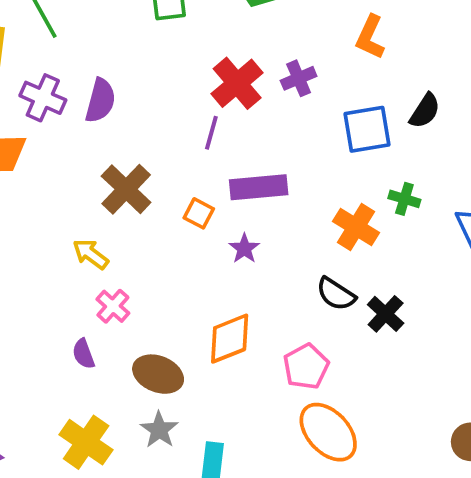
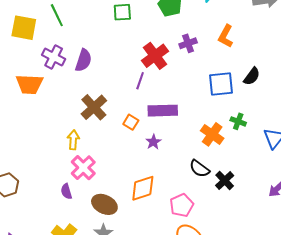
purple cross: (299, 78) -> (188, 43), moved
yellow arrow: (91, 254) -> (73, 140), turned 54
pink cross: (113, 306) -> (83, 168), size x1.4

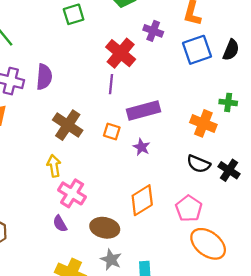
purple cross: (188, 43) -> (153, 31), turned -36
blue square: (221, 84) -> (197, 50), moved

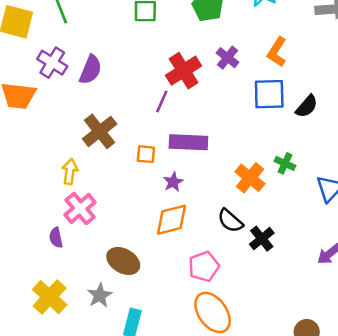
orange square: (112, 132) -> (146, 154), turned -30
orange diamond: (142, 200) -> (171, 220), moved
brown ellipse: (105, 228) -> (123, 261), moved

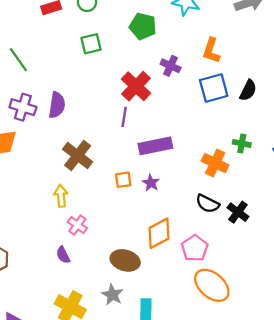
orange square: (146, 154) -> (123, 180), moved
pink cross: (80, 209) -> (77, 225), size x0.7
orange diamond: (171, 220) -> (159, 233), moved

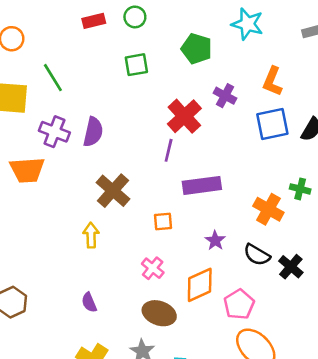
purple star: (151, 183) -> (215, 241), moved
pink cross: (77, 225) -> (153, 268), moved

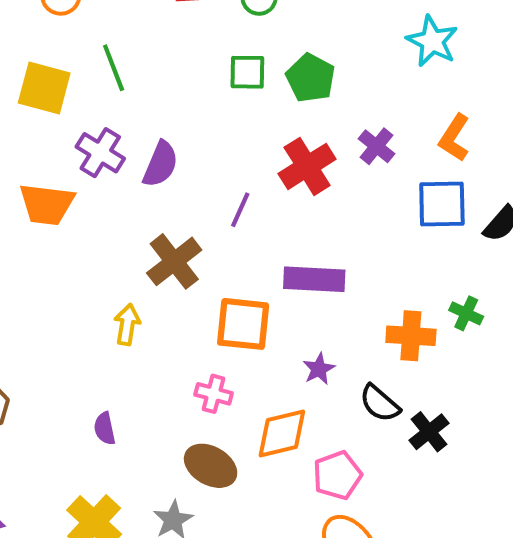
green pentagon: (197, 49) -> (311, 78), moved
purple line: (169, 150) -> (240, 210), moved
orange cross: (268, 209) -> (411, 336), turned -36
orange square: (163, 221) -> (243, 324), size x1.8
pink cross: (153, 268) -> (214, 394), turned -35

